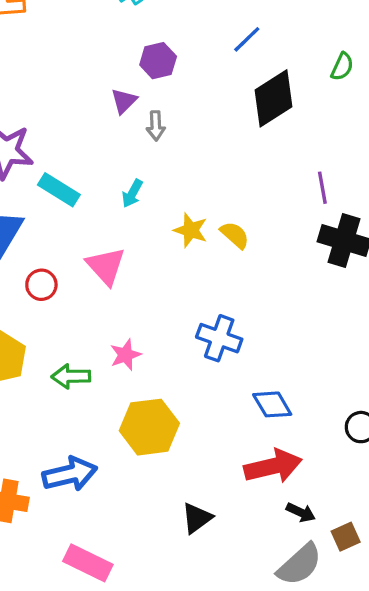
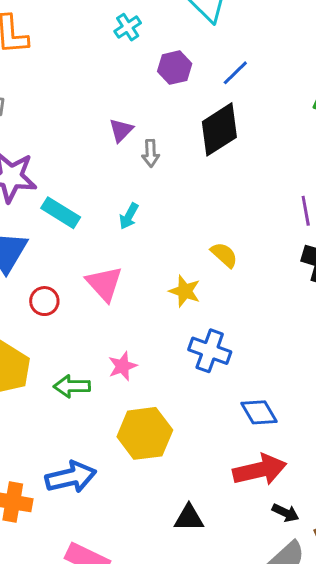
purple hexagon: (158, 61) -> (175, 68), moved
black diamond: (273, 98) -> (219, 129), moved
yellow star: (191, 230) -> (185, 291), moved
black triangle: (197, 518) -> (189, 518), turned 36

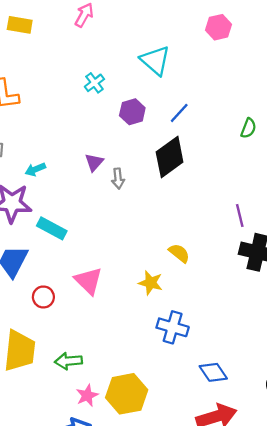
cyan arrow: (129, 216) -> (35, 169), moved, turned 42
pink star: (123, 366) -> (87, 395), moved

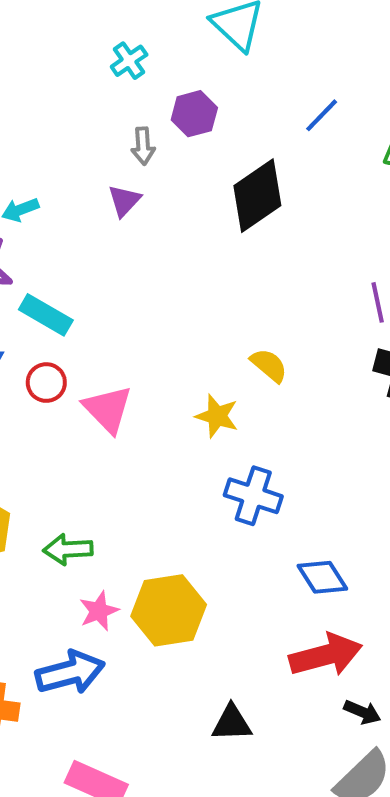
blue line: (179, 113) -> (322, 115), moved
gray arrow: (118, 179) -> (143, 146), moved
red circle: (43, 297) -> (46, 383), moved

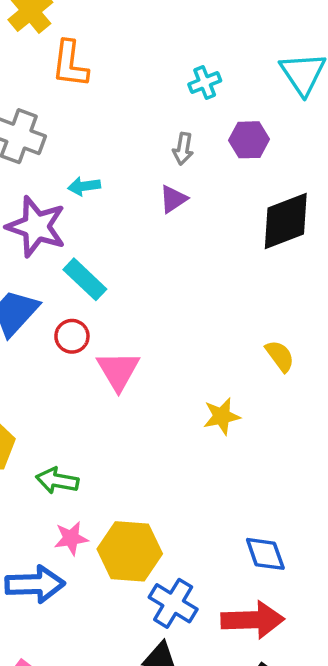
gray arrow: (143, 146) -> (183, 149), moved
yellow semicircle: (269, 365) -> (280, 356), moved
yellow star: (217, 416) -> (222, 416), moved, turned 30
blue cross: (253, 496) -> (173, 603), moved

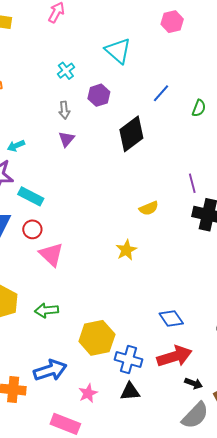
yellow semicircle: (280, 356) -> (149, 208), turned 120
pink triangle: (118, 371) -> (51, 254), moved
pink star: (71, 538) -> (88, 393), moved

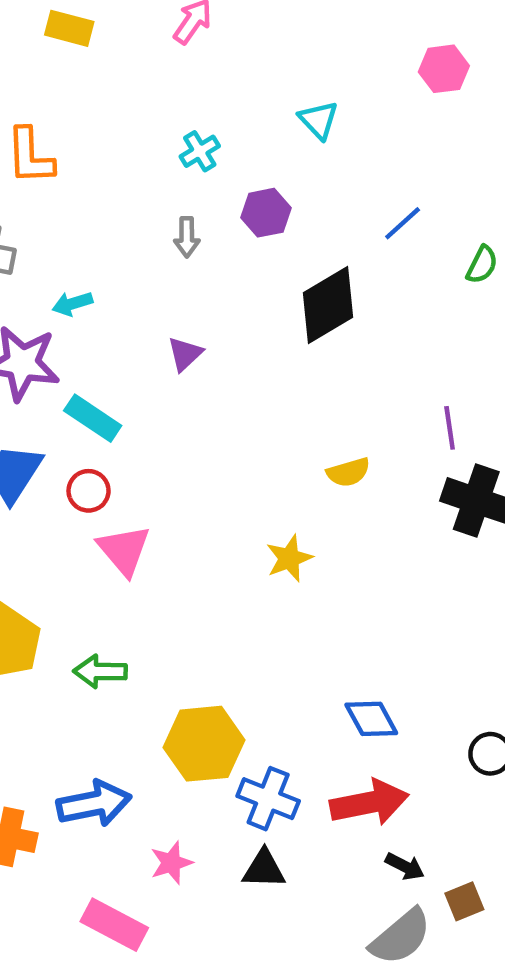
cyan triangle: (118, 51) -> (319, 120), size x0.7
purple triangle: (67, 139) -> (185, 354), moved

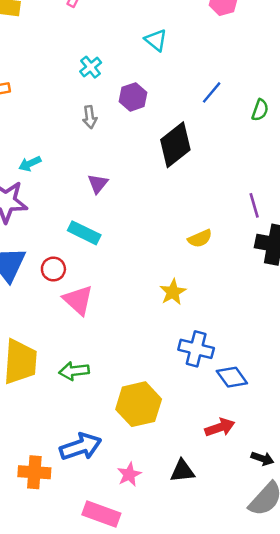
cyan rectangle: (93, 418) -> (84, 233), moved
blue cross: (268, 799) -> (196, 349), moved
red arrow: (369, 803) -> (220, 427), moved, size x0.7

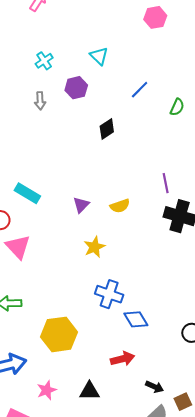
cyan triangle: (156, 40) -> (99, 56), moved
black diamond: (175, 145) -> (107, 129), size x0.6
purple triangle: (98, 184) -> (81, 205), moved

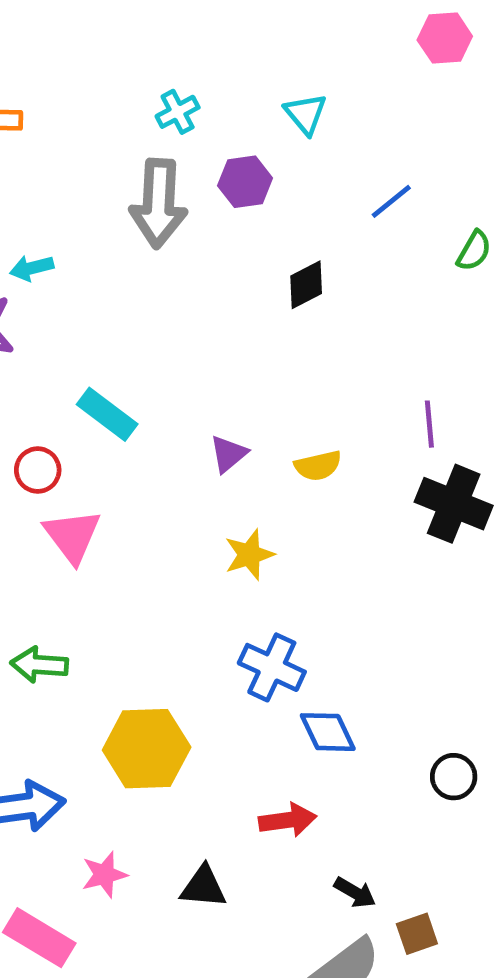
gray arrow: (40, 101) -> (158, 203), size x2.0

